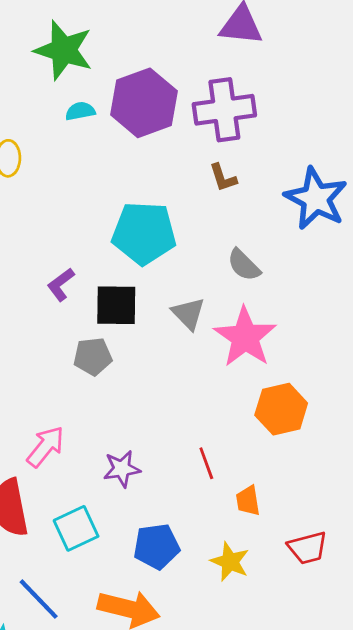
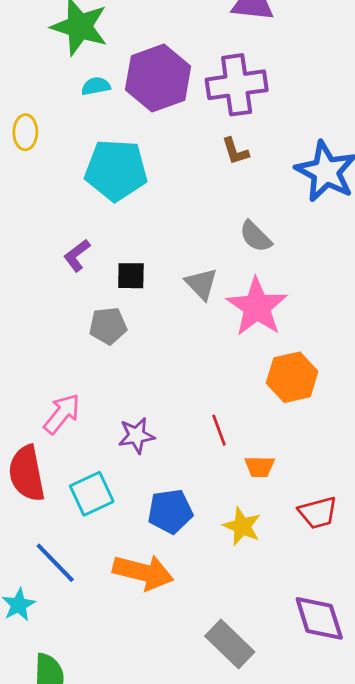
cyan pentagon: (144, 233) -> (116, 170), moved
black square: (116, 305) -> (131, 276), size x0.7
orange trapezoid: (248, 501) -> (260, 467), turned -80

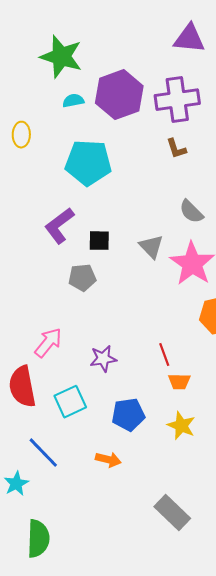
purple L-shape: (77, 255) -> (59, 226), size x1.5
orange trapezoid: (260, 467) -> (179, 382), moved
orange arrow: (143, 572) -> (108, 460), size x0.6

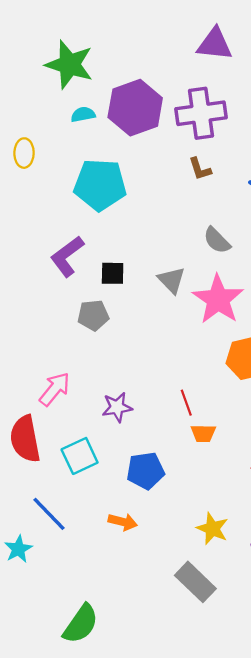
yellow star: (181, 426) -> (212, 529), moved
green semicircle: (38, 539) -> (81, 624), moved, turned 33

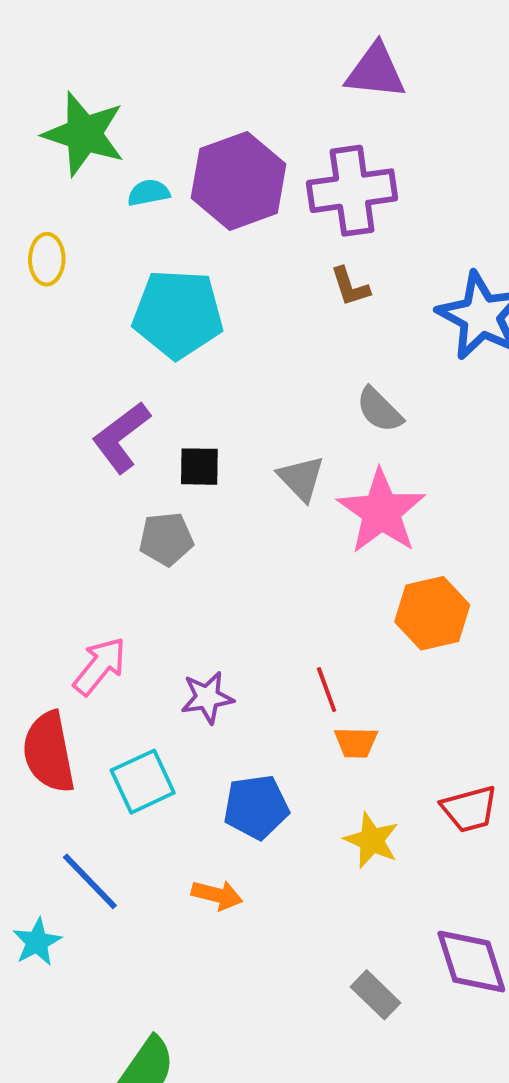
green star: (69, 65) -> (84, 134), moved
yellow star: (212, 529) -> (372, 840), moved
gray rectangle: (195, 582) -> (375, 995), moved, size x0.7

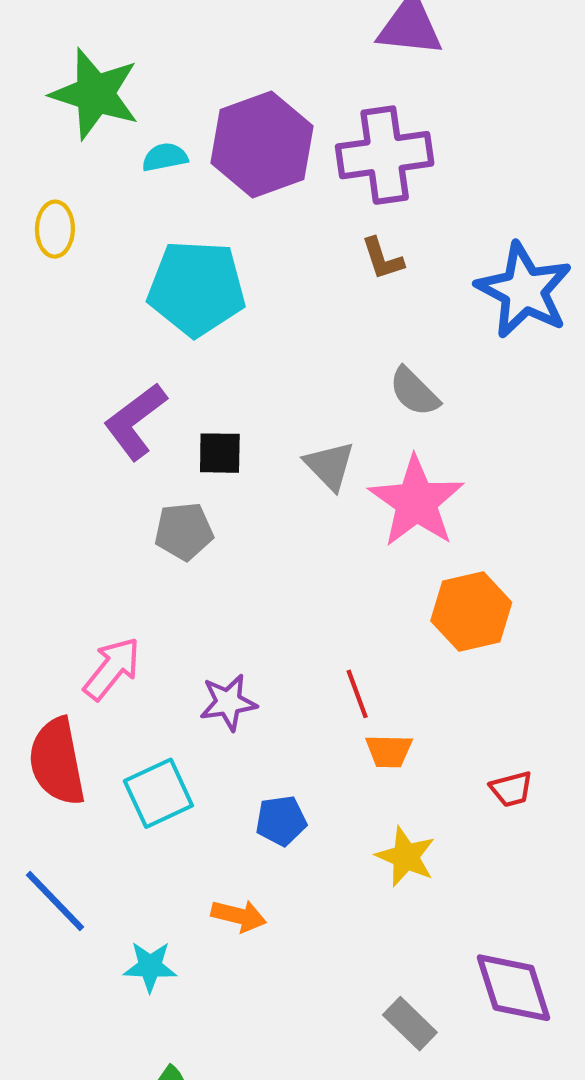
blue pentagon: (256, 807) -> (281, 821), size x0.7
red trapezoid: (469, 809) -> (511, 789), moved, size x0.7
blue line: (90, 881) -> (55, 901), moved
cyan star: (37, 942) -> (150, 967), moved, turned 30

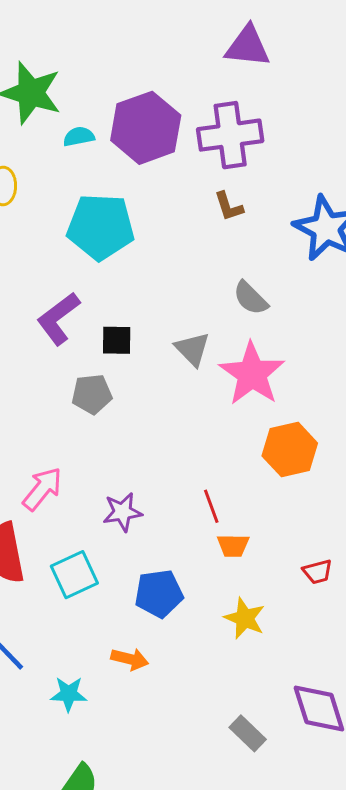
blue pentagon: (281, 821) -> (159, 594), size x1.4

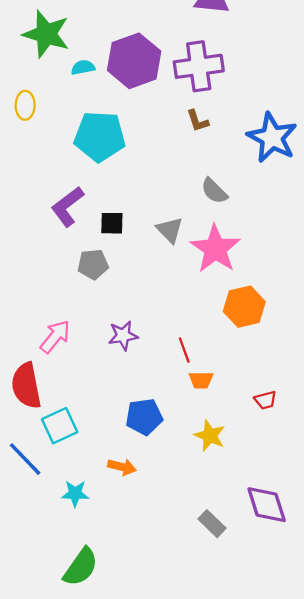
purple star: (122, 512) -> (123, 336), moved
cyan square: (74, 575) -> (60, 426), moved

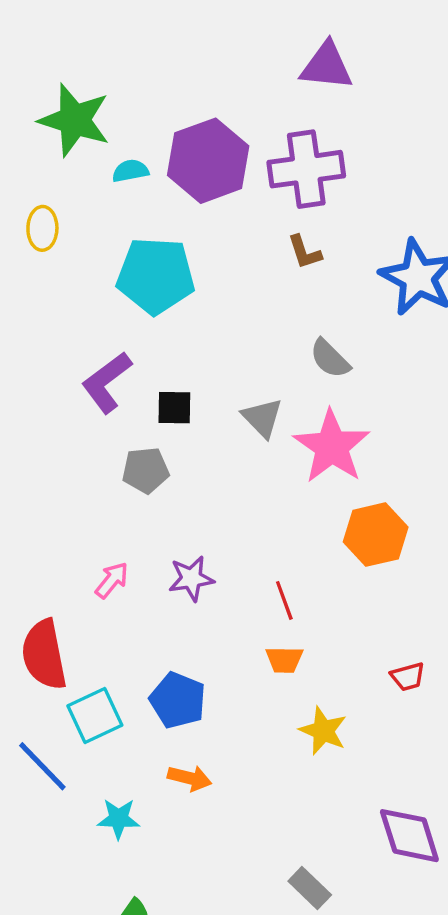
pink arrow: (55, 337) -> (112, 580), moved, size x0.7
orange trapezoid: (201, 380) -> (284, 660), moved
blue pentagon: (144, 417) -> (178, 700), moved, turned 30
gray rectangle: (212, 524) -> (310, 888), moved

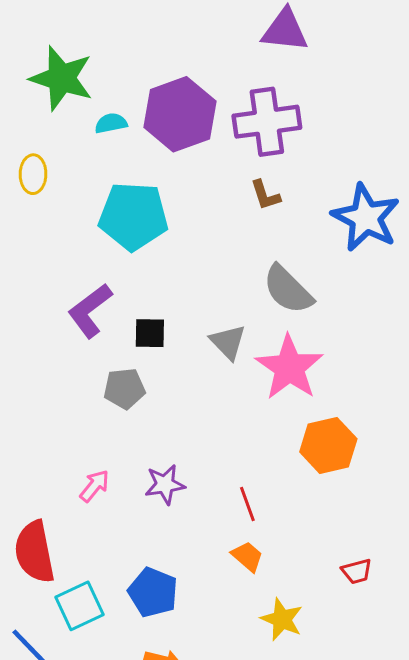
gray semicircle: (330, 359) -> (288, 290), size x1.4
orange trapezoid: (284, 660) -> (247, 556), turned -140

